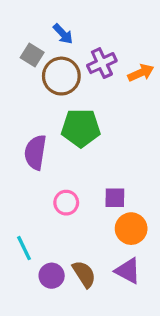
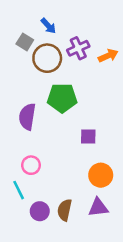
purple square: (115, 198) -> (88, 137), moved
pink circle: (66, 203) -> (31, 165), moved
purple triangle: (128, 271) -> (98, 207), turned -35
brown semicircle: (84, 274) -> (65, 210), turned -135

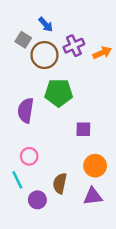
brown semicircle: (65, 210) -> (60, 183), moved

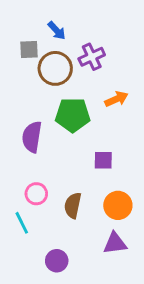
gray square: (23, 40) -> (29, 49), turned -35
orange arrow: (102, 53) -> (116, 99), moved
brown semicircle: (60, 183) -> (73, 205), moved
purple circle: (37, 200) -> (57, 261), moved

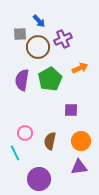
green pentagon: (73, 115) -> (50, 79), turned -30
purple semicircle: (32, 137) -> (22, 80), moved
purple circle: (57, 261) -> (39, 179), size x1.5

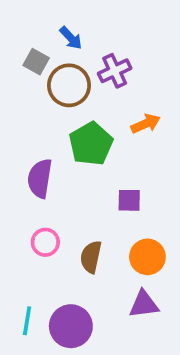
gray square: (20, 34) -> (36, 62), turned 32
purple semicircle: (22, 80) -> (40, 178), moved
cyan line: (15, 153) -> (27, 321), moved, turned 35

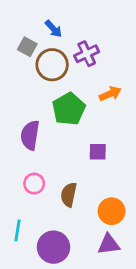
orange circle: (147, 257) -> (112, 211), moved
purple triangle: (144, 304) -> (109, 244), moved
cyan line: (27, 321) -> (18, 231), moved

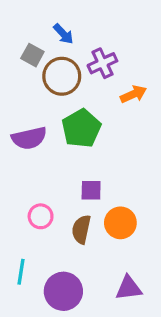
orange arrow: (110, 94) -> (133, 94), moved
purple semicircle: (30, 135) -> (29, 138), moved, turned -112
purple square: (98, 152) -> (91, 190), moved
orange circle: (112, 211) -> (120, 223), moved

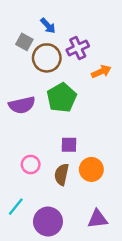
cyan line: (21, 272) -> (16, 207), turned 30

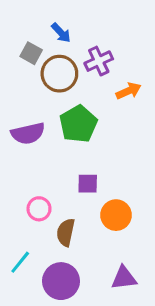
brown semicircle: (62, 174) -> (66, 232), moved

